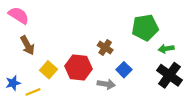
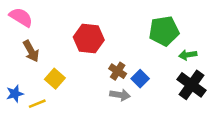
brown cross: (105, 48) -> (118, 71), moved
red hexagon: (78, 67) -> (89, 39), moved

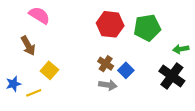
pink semicircle: (21, 17) -> (39, 15), moved
red hexagon: (89, 39) -> (110, 24), moved
green arrow: (188, 55) -> (181, 49), moved

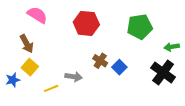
red hexagon: (110, 24) -> (86, 23), moved
yellow square: (49, 70) -> (30, 67), moved
gray arrow: (108, 85) -> (74, 77), moved
yellow line: (34, 93) -> (51, 88), moved

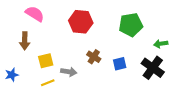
brown arrow: (27, 44) -> (25, 41), turned 30
yellow square: (30, 67) -> (46, 61), moved, turned 35
blue square: (119, 67) -> (120, 64), moved, turned 32

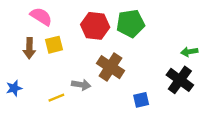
green pentagon: (131, 25) -> (130, 24), moved
brown cross: (94, 57) -> (110, 67), size x1.6
yellow square: (46, 61) -> (54, 45), moved
blue square: (120, 64) -> (141, 100), moved

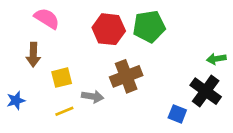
yellow square: (54, 45) -> (62, 78), moved
brown cross: (110, 67) -> (126, 76), turned 36
blue square: (141, 100) -> (177, 114), moved, turned 35

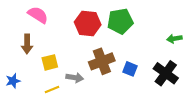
green arrow: (216, 59) -> (174, 39), moved
blue square: (177, 114) -> (130, 69), moved

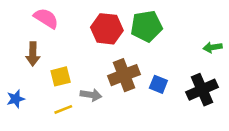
black cross: (166, 73) -> (202, 90), turned 30

